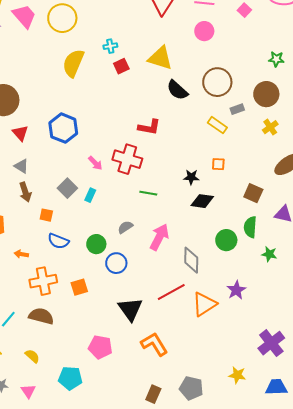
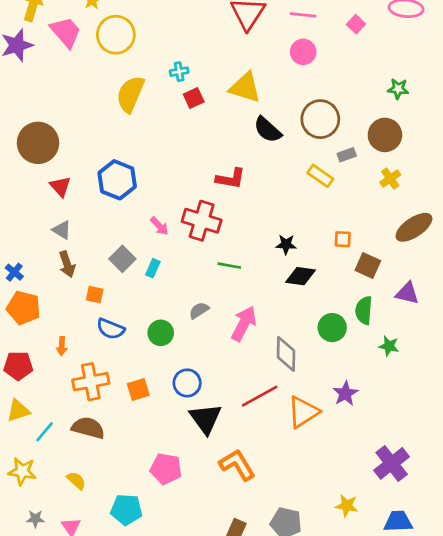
orange square: (218, 164) -> (343, 239), moved
orange arrow: (21, 254) -> (62, 346), turned -96
blue circle: (116, 263) -> (187, 383), moved

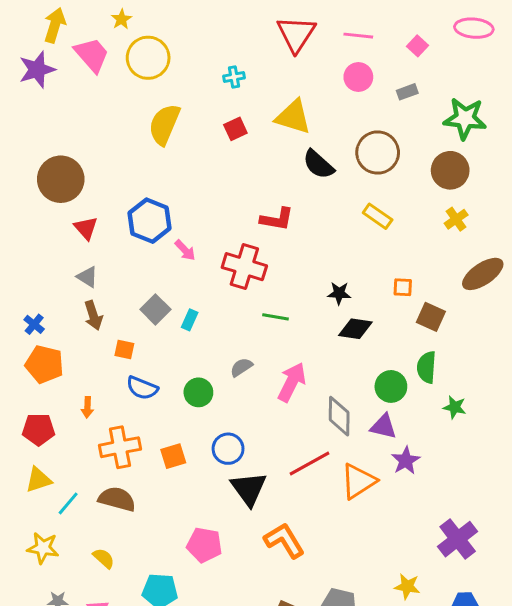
cyan cross: (179, 72) -> (234, 77), moved
green star: (398, 89) -> (465, 118), size x1.8
gray rectangle: (347, 155) -> (407, 92), moved
pink arrow: (159, 226) -> (185, 250), moved
purple triangle: (407, 293) -> (384, 426), moved

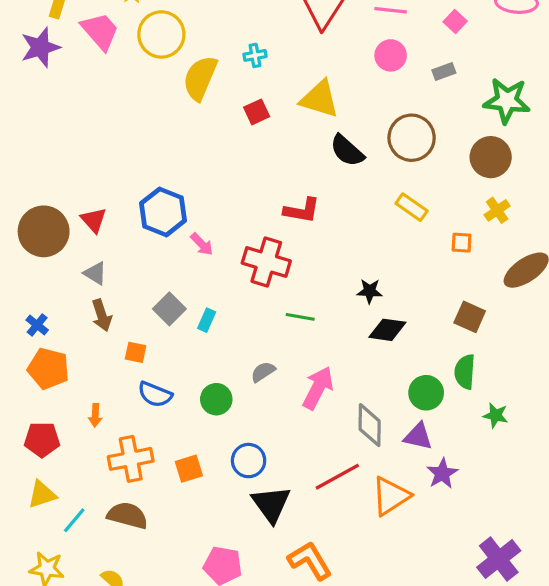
yellow semicircle: (164, 124) -> (200, 78), moved
brown circle: (61, 179) -> (44, 231), moved
orange square: (403, 287) -> (462, 243), moved

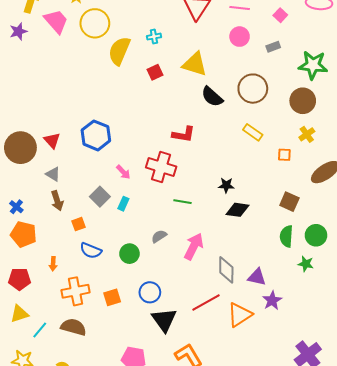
purple star: (40, 47) -> (18, 31), size x0.7
pink arrow: (202, 244) -> (123, 172), moved
orange square: (136, 352) -> (79, 224), turned -32
green circle: (426, 393) -> (316, 235), moved

